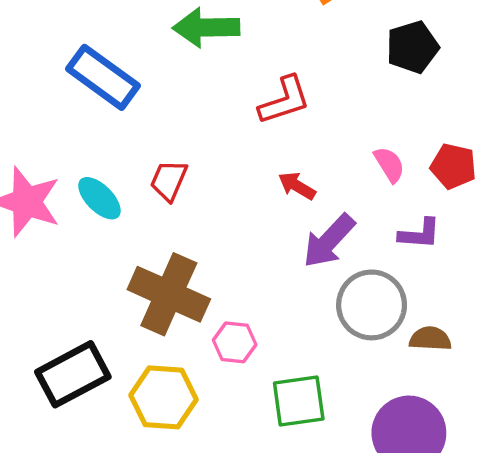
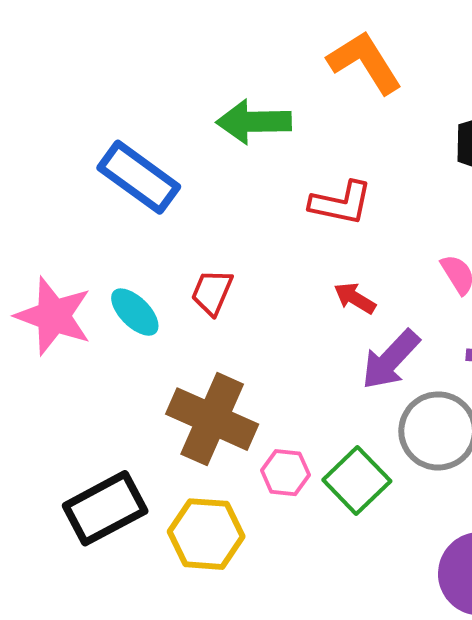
red L-shape: (284, 100) -> (341, 203), turned 30
green square: (299, 401) -> (357, 481), moved, turned -36

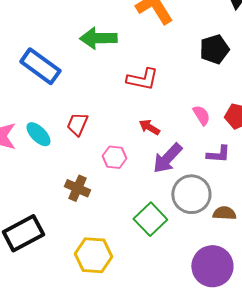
brown cross: (212, 419) -> (77, 188), size x0.6
pink hexagon: (285, 473) -> (114, 157), moved
yellow hexagon: (206, 534) -> (93, 255), moved

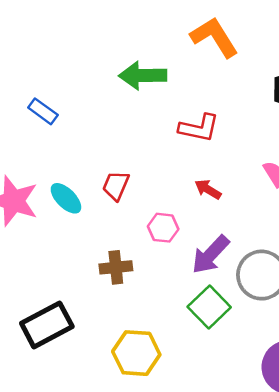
blue rectangle: (40, 66) -> (43, 111), moved, size x0.6
purple arrow: (167, 158) -> (210, 255), moved
brown cross: (77, 188) -> (116, 267), turned -30

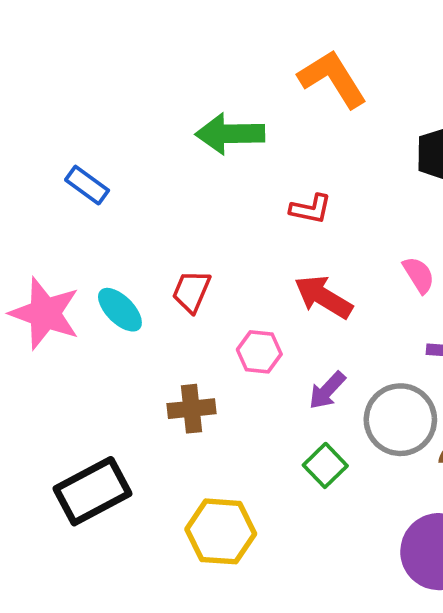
red L-shape: (199, 128) -> (311, 209), size x0.7
red arrow: (208, 189) -> (323, 297), size x1.5
purple arrow: (210, 255) -> (327, 390), size x0.7
green square: (209, 307) -> (325, 465), size x0.7

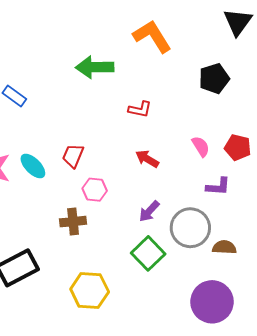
red arrow: (323, 297) -> (147, 159), size x0.7
pink hexagon: (259, 352) -> (95, 190), moved
green square: (325, 465) -> (148, 253), size x1.4

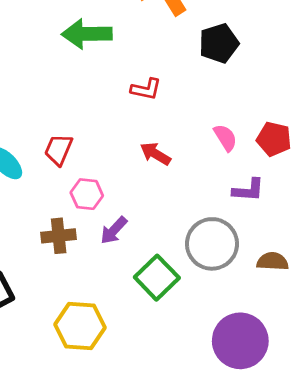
black pentagon: (214, 79) -> (219, 43), moved
purple arrow: (149, 211) -> (114, 230), moved
brown semicircle: (224, 247) -> (273, 261), moved

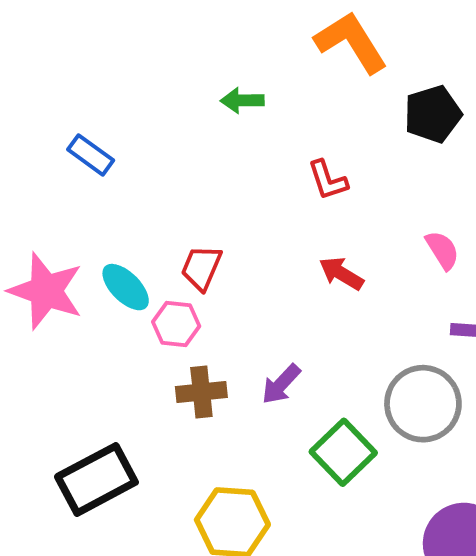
green arrow: (87, 34) -> (242, 100), size x0.6
red L-shape: (146, 89) -> (328, 180), turned 60
pink hexagon: (87, 194) -> (176, 324), moved

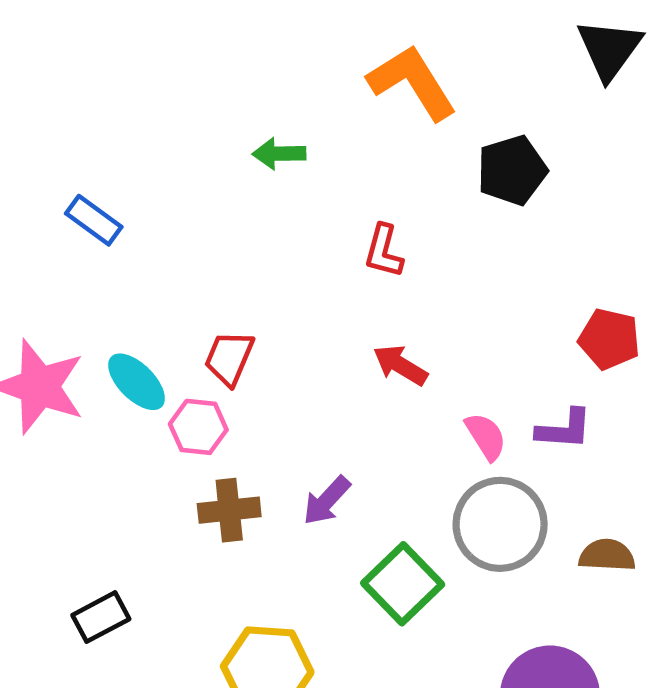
red L-shape: (328, 180) -> (384, 251), turned 33
pink semicircle: (442, 250) -> (486, 436), moved
black rectangle: (96, 479) -> (101, 617), size x0.6

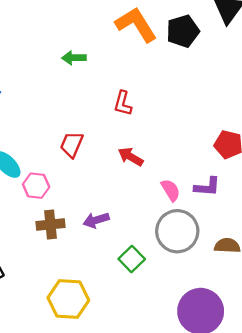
black pentagon: (512, 170) -> (183, 31), moved
red trapezoid: (229, 358) -> (72, 145), moved
purple arrow: (327, 501) -> (96, 220), turned 30
green square: (403, 584) -> (132, 259), size x0.7

